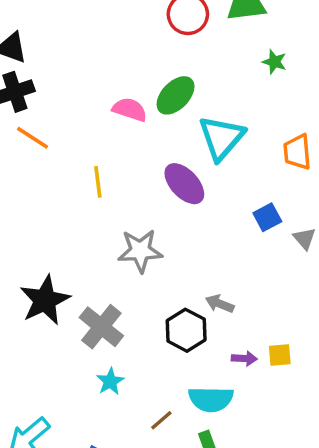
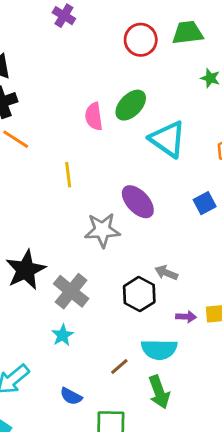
pink semicircle: (130, 110) -> (94, 116), turned -116
cyan triangle: (221, 138) -> (168, 139), turned -36
purple ellipse: (184, 184) -> (138, 202), moved
cyan star: (110, 381) -> (63, 335), moved

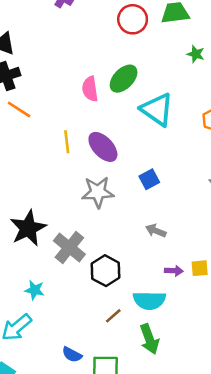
purple ellipse: (138, 202) -> (103, 147), moved
blue square: (205, 203) -> (149, 179), moved
black hexagon: (139, 294) -> (105, 271), moved
cyan star: (63, 335) -> (35, 290), moved, turned -30
blue semicircle: (71, 396) -> (72, 355), moved

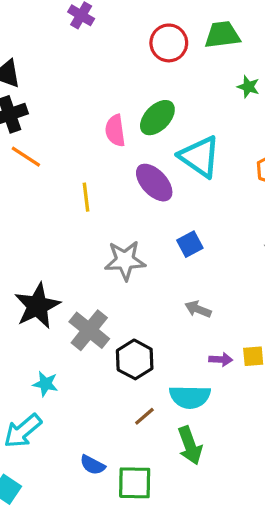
purple ellipse: (103, 147) -> (154, 183), moved

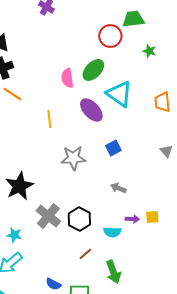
red circle: (169, 43) -> (110, 36), moved
gray cross: (89, 330) -> (48, 216), moved
cyan star: (45, 384) -> (14, 235), moved
cyan semicircle: (190, 397) -> (112, 232), moved, size x0.7

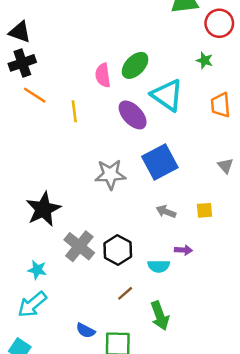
red circle: (110, 36) -> (219, 23), moved
green star: (149, 51) -> (204, 60), moved
yellow line: (49, 119) -> (74, 111), moved
blue square: (113, 148) -> (160, 162), size x1.8
yellow square: (152, 217) -> (204, 210), moved

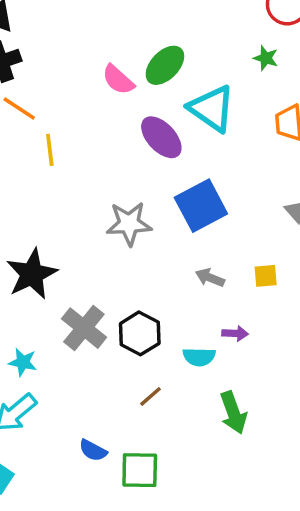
pink semicircle: (103, 75) -> (118, 80), turned -40
yellow line: (74, 111) -> (50, 150), moved
green arrow: (160, 316) -> (233, 413), moved

